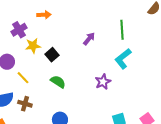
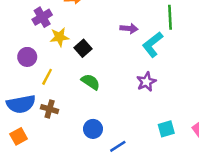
purple arrow: (89, 39) -> (129, 28), turned 56
cyan L-shape: (123, 59) -> (153, 45), moved
yellow line: (23, 78) -> (47, 77), turned 72

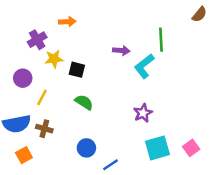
black square: (83, 48) -> (77, 70), turned -35
purple star: (146, 82) -> (143, 113), moved
cyan square: (166, 129) -> (157, 148), size x1.5
orange square: (19, 136) -> (24, 155), moved

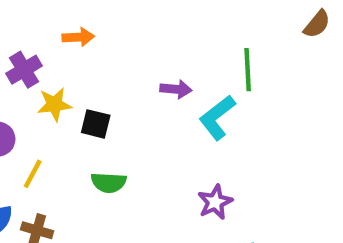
green semicircle: (84, 102) -> (109, 183), turned 150

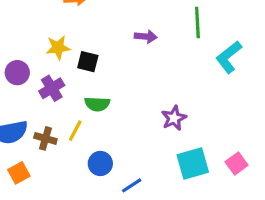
purple cross: (24, 70) -> (52, 88), moved
cyan L-shape: (217, 117) -> (229, 57), moved
yellow line: (33, 174) -> (75, 131), moved

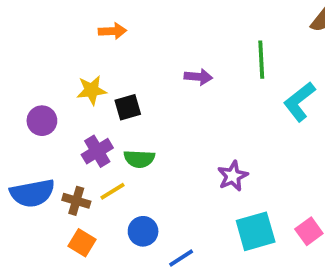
black square: (88, 62) -> (128, 107), turned -30
purple cross: (52, 88) -> (97, 151), moved
yellow line: (75, 131) -> (113, 191), turned 30
orange square: (19, 173) -> (82, 243), moved, turned -30

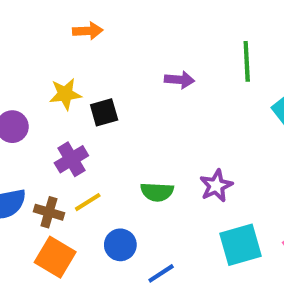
green semicircle: (139, 159) -> (157, 192), moved
orange square: (82, 243) -> (55, 257), size x1.4

